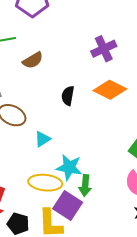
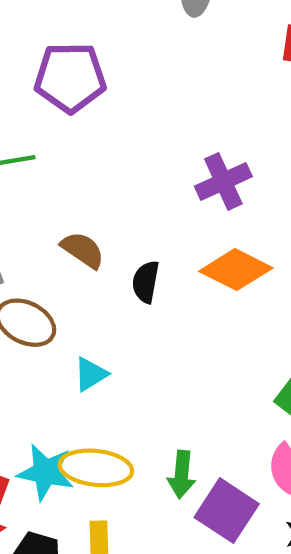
brown semicircle: (33, 60) -> (83, 250), moved, turned -115
cyan star: (69, 167) -> (46, 472), moved
purple square: (68, 205) -> (227, 511), moved

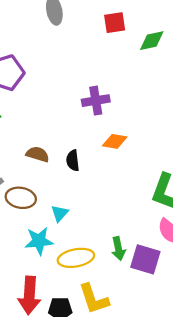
purple cross: (223, 181) -> (96, 101), turned 32
orange diamond: (236, 270) -> (115, 141), size x0.7
cyan star: (46, 472) -> (39, 241), moved

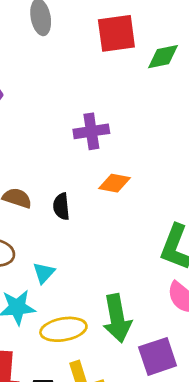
red square: (115, 23) -> (116, 33), size x1.4
green arrow: (118, 249) -> (117, 318), size x1.6
purple square: (145, 259) -> (158, 356), moved, turned -36

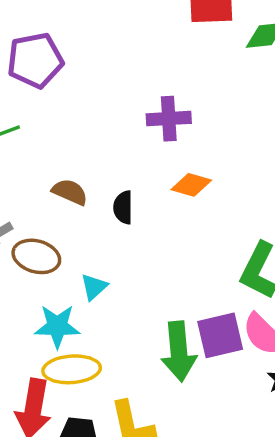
yellow ellipse: (63, 329) -> (72, 369), moved
purple square: (158, 356) -> (220, 335), moved

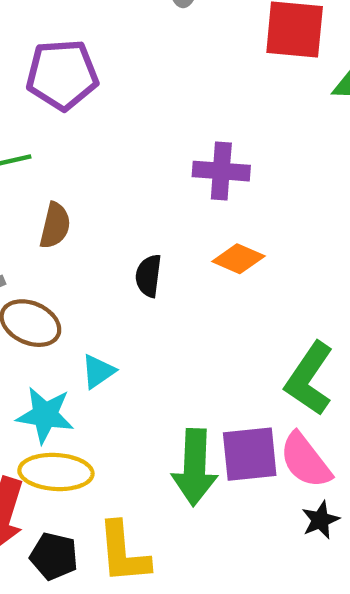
brown semicircle: (70, 192) -> (55, 226), moved, turned 72

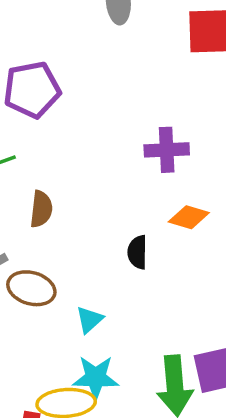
black semicircle: (149, 276) -> (137, 252), moved
cyan star: (45, 415) -> (96, 378), moved

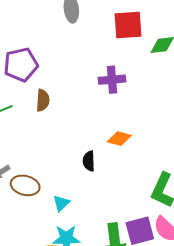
purple cross: (167, 150) -> (112, 80), moved
brown semicircle: (41, 209) -> (43, 100), moved

